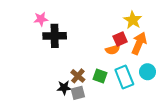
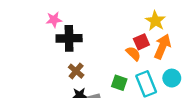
orange semicircle: (113, 50) -> (133, 54), turned -120
brown cross: (78, 76) -> (76, 71), moved

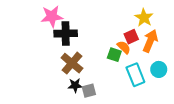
pink star: (54, 20) -> (52, 17), size x1.5
brown cross: (76, 71) -> (72, 63), size x1.5
green square: (119, 83) -> (114, 55), moved

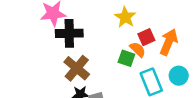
yellow star: (144, 18) -> (125, 17), moved

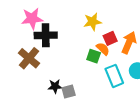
yellow star: (125, 17) -> (92, 22), turned 30
brown cross: (77, 68) -> (29, 58), moved

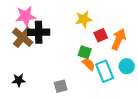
orange semicircle: (103, 49) -> (89, 64), moved
brown cross: (29, 58) -> (23, 37), moved
black star: (55, 86) -> (19, 80), moved

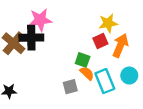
pink star: (26, 16) -> (40, 20), moved
yellow star: (84, 19) -> (108, 23), moved
gray square: (61, 86) -> (70, 87), moved

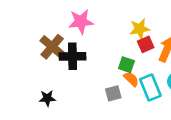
yellow star: (108, 23) -> (140, 29), moved
black cross: (31, 38) -> (73, 56), moved

